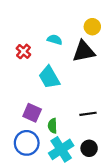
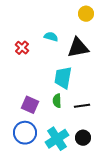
yellow circle: (92, 27) -> (86, 14), moved
cyan trapezoid: (49, 77) -> (63, 78), moved, turned 40
green semicircle: (52, 126) -> (57, 101), moved

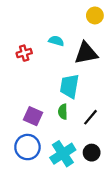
red cross: (22, 48) -> (24, 53), turned 32
black line: (82, 106) -> (90, 117), turned -42

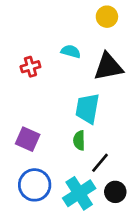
yellow circle: (95, 15) -> (107, 17), moved
purple square: (33, 116) -> (28, 139), moved
black line: (90, 117) -> (100, 163), moved

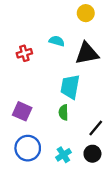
black line: (100, 163) -> (96, 128), moved
cyan cross: (79, 193) -> (63, 155), size x0.6

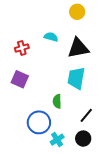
cyan trapezoid: (70, 87) -> (76, 78), moved
purple square: (22, 111) -> (20, 79), moved
blue circle: (28, 148) -> (39, 122), moved

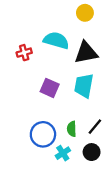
cyan semicircle: (51, 37) -> (56, 40), size x1.6
purple square: (20, 79) -> (50, 88), moved
green semicircle: (57, 101) -> (72, 129), moved

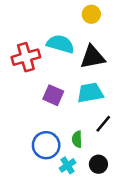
red cross: (24, 53) -> (26, 57), size x1.6
cyan trapezoid: (84, 86) -> (90, 93), turned 70
black line: (95, 127) -> (103, 124), moved

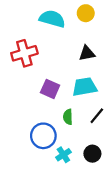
cyan semicircle: (60, 44) -> (52, 19), moved
black triangle: (93, 57) -> (87, 53), size x0.7
green semicircle: (77, 139) -> (68, 117), moved

